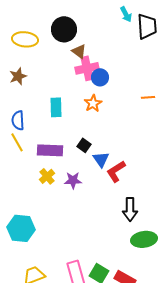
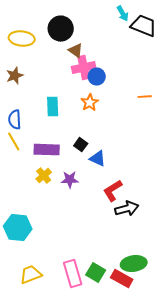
black trapezoid: (147, 26) -> (144, 26), turned -64
blue triangle: (101, 159) -> (98, 159), turned -30
red L-shape: (116, 171) -> (113, 191), moved
black arrow: (130, 209) -> (127, 209), turned -105
green ellipse: (144, 239) -> (134, 264), moved

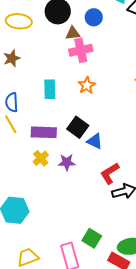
brown triangle: (76, 51) -> (73, 33), turned -42
blue circle: (97, 77) -> (94, 17), moved
black square: (81, 145) -> (78, 127), size x1.5
green square: (96, 273) -> (92, 238), moved

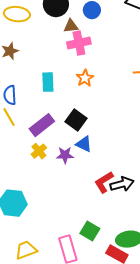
purple rectangle: (44, 132) -> (42, 125), turned -40
blue triangle: (95, 141) -> (84, 144), moved
red L-shape: (110, 173) -> (104, 182), moved

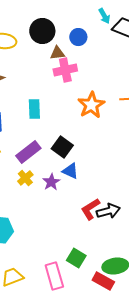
orange star: (85, 78) -> (91, 105), moved, size x1.5
purple star: (65, 155) -> (51, 182), turned -30

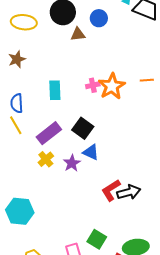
pink cross: (65, 70) -> (93, 85), moved, size x0.6

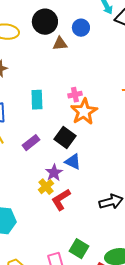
orange star: (112, 86) -> (84, 112), moved
purple rectangle: (49, 133) -> (31, 143), size x0.7
yellow cross: (46, 159) -> (46, 187), moved
red L-shape: (111, 190) -> (61, 200), moved

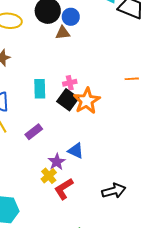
blue circle: (81, 28) -> (71, 17), moved
pink cross: (75, 95) -> (70, 83), moved
black square: (65, 138) -> (68, 100), moved

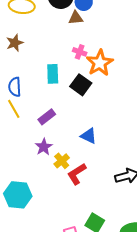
pink cross: (70, 83) -> (80, 52), moved, turned 32
orange star: (87, 101) -> (100, 63), moved
purple star: (57, 162) -> (44, 147), moved

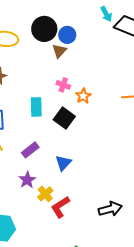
brown triangle: (76, 18) -> (59, 51), turned -42
orange star: (100, 63) -> (83, 96), size x0.6
blue triangle: (89, 136) -> (63, 163), moved, turned 48

